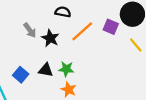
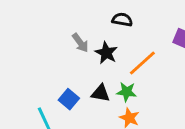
orange line: (82, 31) -> (142, 63), moved

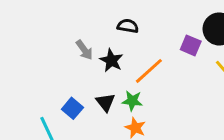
black triangle: (101, 93) -> (105, 102), turned 42

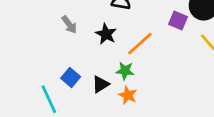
gray arrow: (84, 50) -> (69, 25), moved
black triangle: (105, 102) -> (101, 84), moved, turned 36

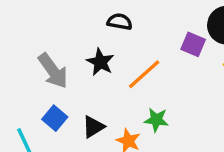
gray arrow: (69, 25) -> (53, 71), moved, size x1.5
green star: (125, 71) -> (156, 120), moved

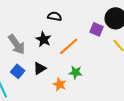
black triangle: (93, 127) -> (40, 68), moved

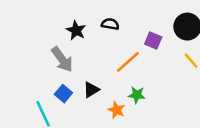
purple square: (97, 29) -> (153, 40), moved
black star: (44, 39) -> (76, 30), moved

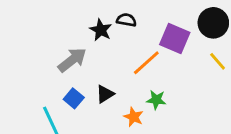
black star: (76, 30) -> (101, 30), moved
purple square: (153, 40) -> (175, 39), size x1.5
gray arrow: (62, 59) -> (72, 60), turned -92

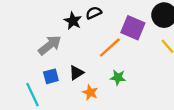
black semicircle: (126, 20) -> (94, 13), turned -35
blue square: (74, 98) -> (51, 76), turned 35
orange star: (134, 117) -> (90, 92), moved

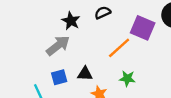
black star: (73, 21) -> (71, 21), moved
black triangle: (76, 73) -> (85, 74), turned 35

